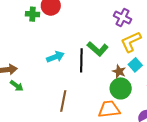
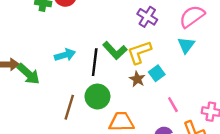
yellow L-shape: (131, 42) -> (139, 52), moved
green arrow: (17, 86) -> (29, 74), moved, size x1.5
green circle: (121, 88) -> (97, 97), moved

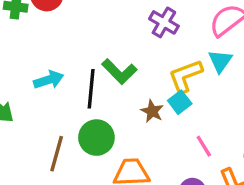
yellow L-shape: (139, 52) -> (185, 76), moved

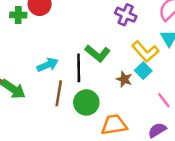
yellow L-shape: (185, 76) -> (145, 51), turned -104
brown line: (57, 154) -> (59, 93), moved

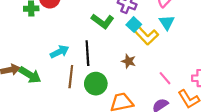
green L-shape: (98, 53) -> (103, 21), moved
cyan square: (143, 71) -> (134, 25), moved

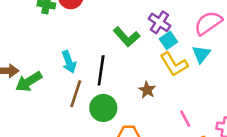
cyan square: (134, 25) -> (168, 40), moved
cyan arrow: (60, 52) -> (69, 62), turned 84
green arrow: (30, 75) -> (29, 82), turned 105

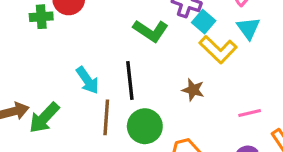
pink line: (185, 119) -> (250, 113), turned -60

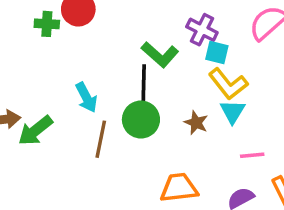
cyan square: (204, 22) -> (217, 53), turned -35
cyan triangle: (248, 28) -> (233, 112), moved
black line: (130, 80) -> (144, 85), moved
green circle: (145, 126) -> (141, 120), moved

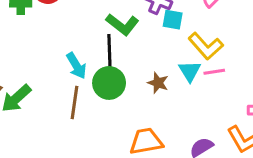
yellow L-shape: (228, 84) -> (206, 46), moved
cyan arrow: (86, 97) -> (76, 66), moved
pink line: (252, 155) -> (214, 72), moved

